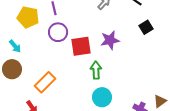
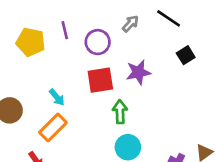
purple circle: (58, 32) -> (98, 42), moved
cyan arrow: (15, 46) -> (57, 97), moved

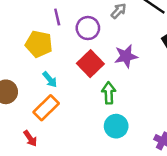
yellow pentagon: (31, 42) -> (39, 44), moved
red square: (100, 80) -> (90, 64), turned -35

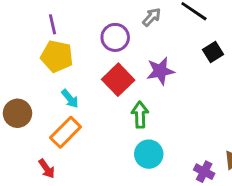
purple line: (57, 17) -> (52, 24), moved

